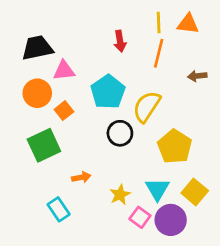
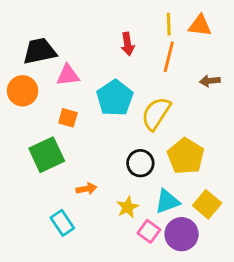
orange circle: (37, 93) -> (23, 91), moved
orange square: (64, 111) -> (68, 118), turned -36
black circle: (120, 133) -> (140, 163), moved
cyan triangle: (157, 189) -> (167, 202), turned 40

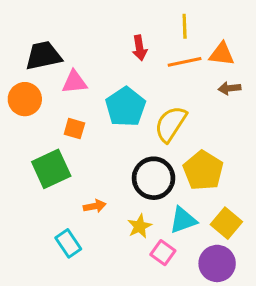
orange triangle: (200, 26) -> (222, 54), moved
orange line: (169, 57) -> (185, 62), turned 64
black circle: (140, 163) -> (154, 178), size x1.4
purple circle: (182, 234) -> (217, 263), moved

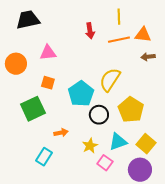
black trapezoid: (43, 56) -> (28, 20), moved
cyan pentagon: (126, 107) -> (81, 94), moved
black circle: (154, 178) -> (99, 115), size x0.7
cyan rectangle: (68, 243) -> (44, 157), turned 66

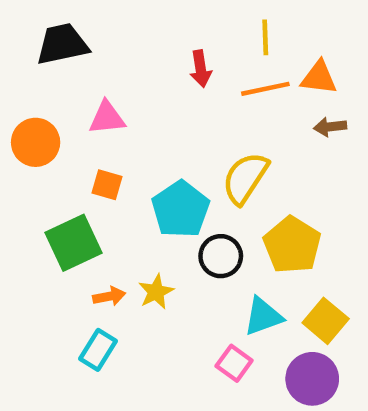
orange arrow: (61, 133) -> (109, 296), moved
yellow star: (90, 146) -> (156, 292), moved

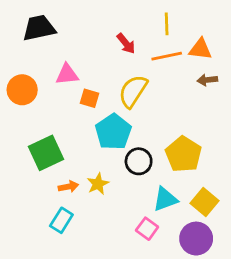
red arrow: (201, 69) -> (126, 43), turned -30
yellow semicircle: (245, 178) -> (133, 91), moved
orange square: (107, 185) -> (89, 98), moved

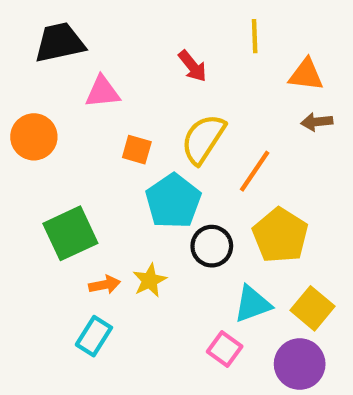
orange line: (167, 56) -> (255, 171), moved, turned -44
pink triangle: (67, 74) -> (102, 92), moved

